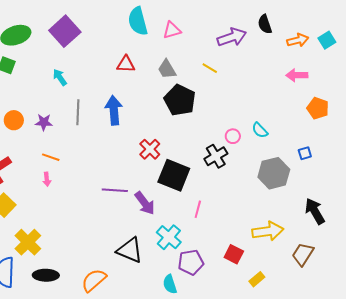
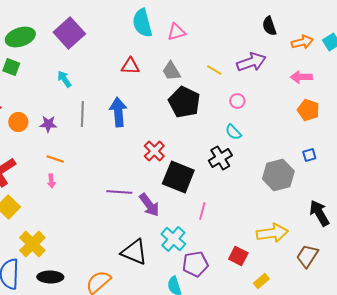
purple arrow: (232, 37) -> (251, 62), moved
orange pentagon: (318, 108) -> (308, 110), moved
cyan semicircle: (260, 130) -> (233, 132), moved
pink circle: (233, 136) -> (237, 101), moved

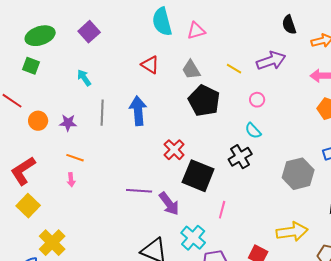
purple square: (69, 33) -> (89, 32), size x0.7
red triangle: (130, 66) -> (150, 65), turned 30

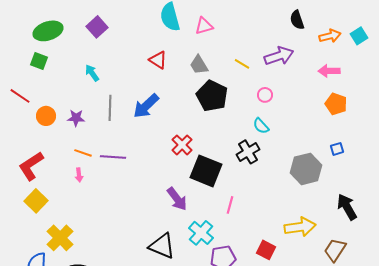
blue arrow: (138, 111) -> (146, 106), turned -128
purple line: (139, 191) -> (113, 157), moved

